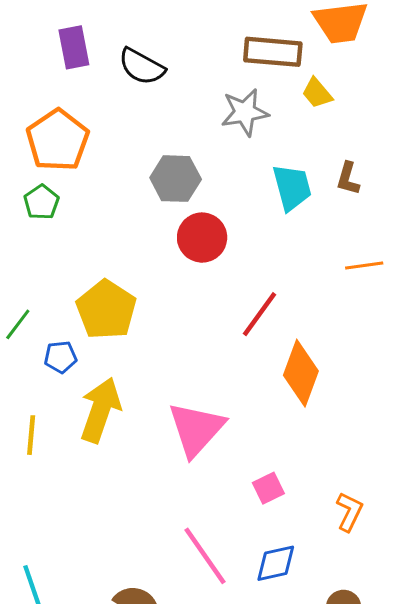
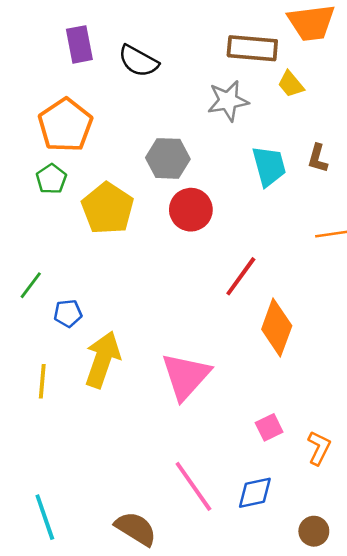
yellow pentagon: (106, 310) -> (108, 208), moved
pink square: (268, 488) -> (269, 427), moved

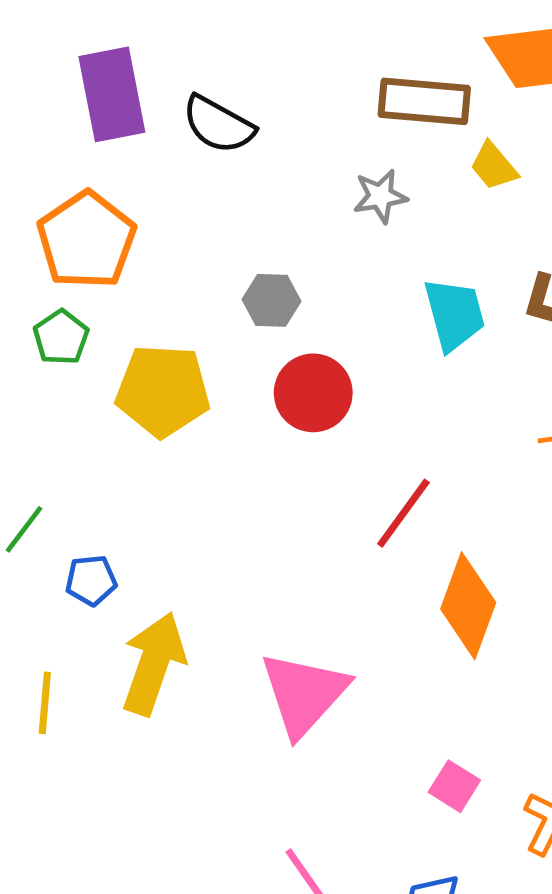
purple rectangle: (79, 44) -> (112, 94), size x1.4
gray star: (228, 101) -> (380, 196), size x0.7
gray hexagon: (168, 158) -> (272, 300), size x0.7
yellow pentagon: (108, 208) -> (163, 391), turned -30
pink square: (269, 427) -> (454, 786), turned -32

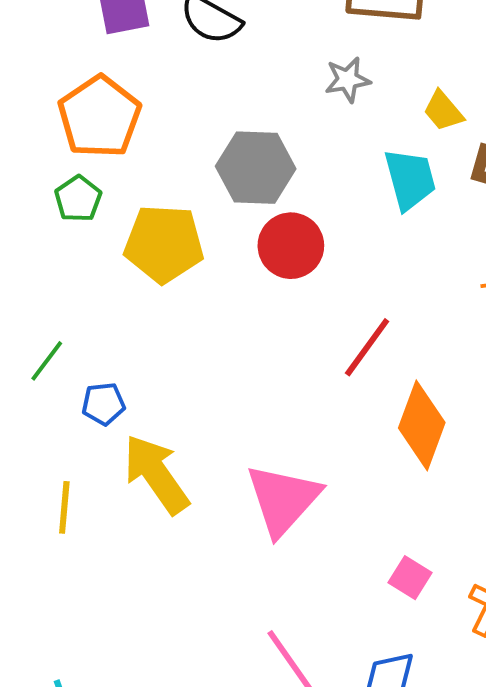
yellow trapezoid: (494, 166) -> (443, 111), moved
gray hexagon: (272, 300) -> (256, 168), size x1.6
yellow arrow: (154, 664) -> (156, 474), turned -54

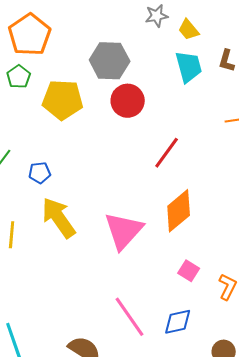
yellow trapezoid: (443, 111) -> (189, 30), moved
blue pentagon: (103, 404) -> (40, 173), moved
orange diamond: (422, 425) -> (179, 211), moved, turned 30

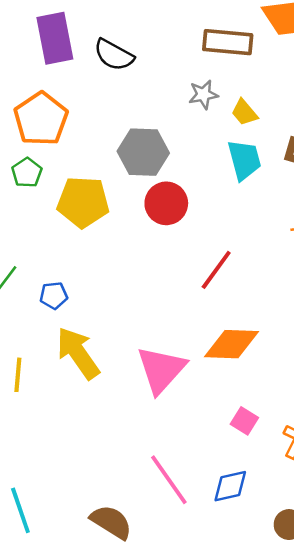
orange diamond: (179, 211) -> (232, 344), turned 42

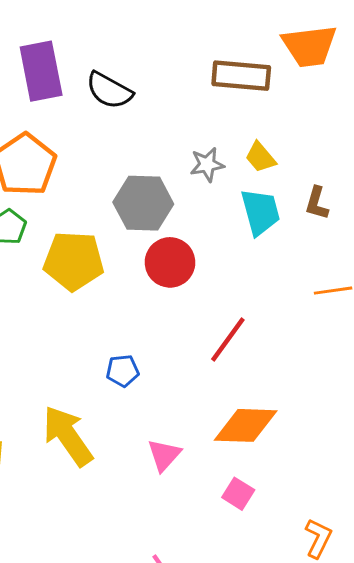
gray star: (203, 95) -> (207, 165), moved
blue pentagon: (54, 295) -> (123, 371), moved
pink triangle: (161, 370) -> (164, 455), size x0.6
pink square: (244, 421) -> (238, 494), moved

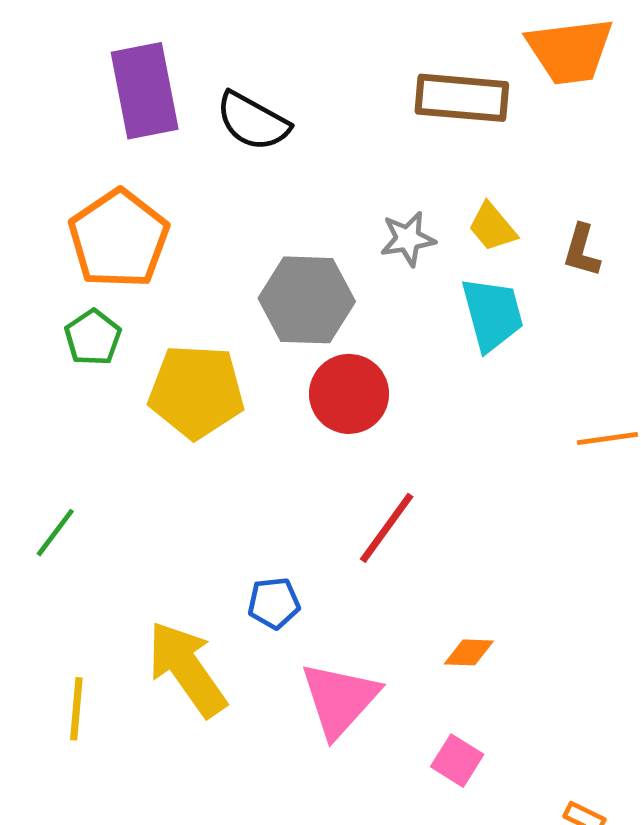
brown L-shape: (317, 203) -> (582, 251), moved
red line: (228, 339) -> (387, 528), moved
blue pentagon: (123, 371) -> (274, 603), moved
orange diamond: (246, 425) -> (469, 652), size x0.5
pink triangle: (164, 455) -> (340, 699), size x1.5

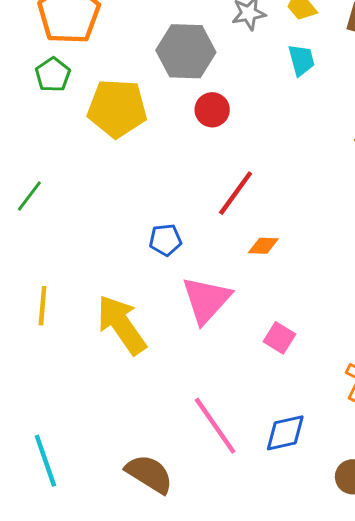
cyan trapezoid: (492, 314) -> (301, 60), size x0.7
red circle: (349, 394) -> (212, 110), size x0.7
orange diamond: (469, 652) -> (263, 246), moved
yellow arrow: (187, 669) -> (121, 325), moved

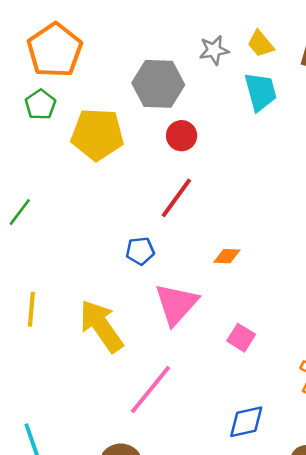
cyan trapezoid: (301, 60) -> (261, 92), size x1.4
red line: (236, 193) -> (176, 198), moved
pink line: (215, 426) -> (150, 389), moved, turned 74

